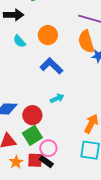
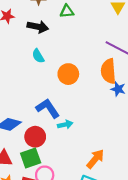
orange circle: (48, 35) -> (68, 74), moved
blue L-shape: (51, 66) -> (48, 108), moved

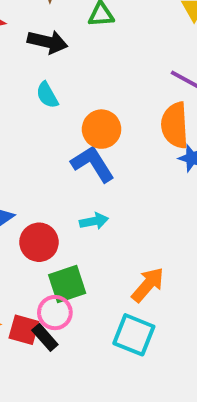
blue L-shape: (48, 108) -> (93, 164), moved
green square: (31, 158) -> (67, 284), moved

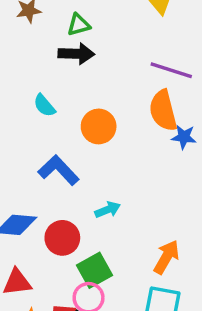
black arrow: (48, 42) -> (76, 54), moved
blue L-shape: (93, 164) -> (59, 170), moved

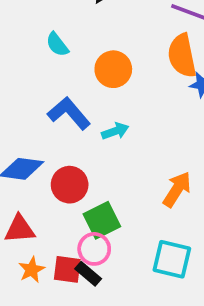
cyan arrow: (108, 210) -> (115, 131), moved
orange arrow: (166, 257) -> (177, 189), moved

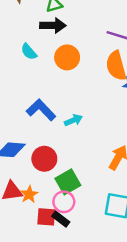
cyan semicircle: (57, 44) -> (29, 52), moved
orange circle: (113, 69) -> (67, 57), moved
orange star: (32, 270) -> (29, 194), moved

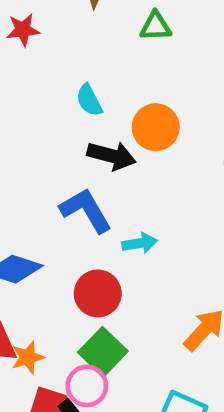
black arrow: (53, 25) -> (111, 156), moved
red circle: (44, 159) -> (98, 293), moved
green square: (68, 182) -> (103, 352), turned -30

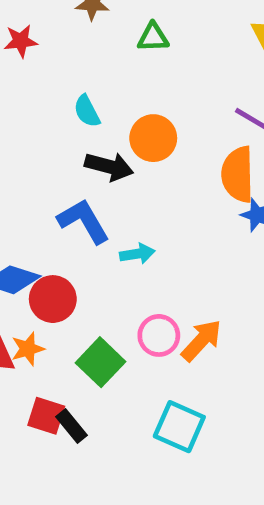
red circle: (98, 293) -> (53, 299), moved
orange star: (28, 357) -> (28, 349), moved
pink circle: (87, 386) -> (159, 335), moved

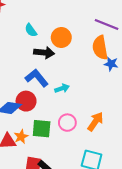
red circle: (53, 299) -> (26, 101), moved
pink circle: (159, 335) -> (67, 123), moved
green square: (101, 362) -> (42, 129), moved, turned -30

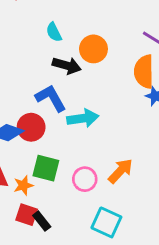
cyan arrow: (62, 88) -> (83, 118), size x1.5
pink circle: (67, 123) -> (85, 179), moved
orange star: (21, 137) -> (23, 185), moved

